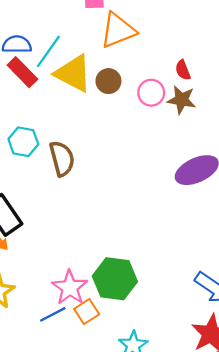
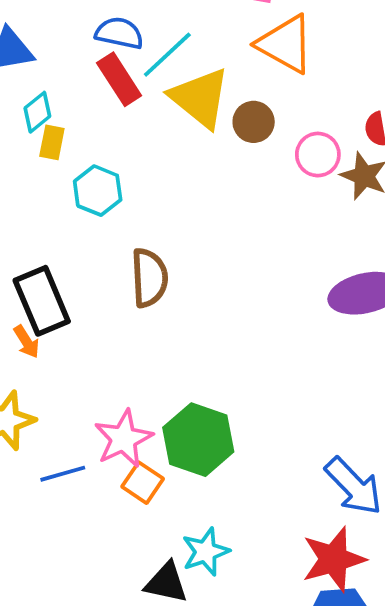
orange triangle: (118, 30) -> (285, 44), turned 39
brown semicircle: (62, 159) -> (149, 278), moved
orange square: (87, 312) -> (143, 483), turned -35
blue line: (53, 314) -> (63, 474), moved

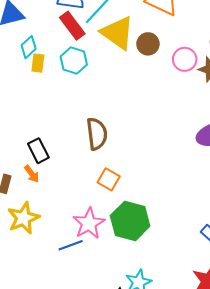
cyan hexagon: (98, 191) -> (74, 61), moved
black rectangle: (42, 301) -> (38, 151), size x0.7
blue line: (63, 474) -> (71, 245), moved
orange square: (143, 483) -> (109, 179), moved

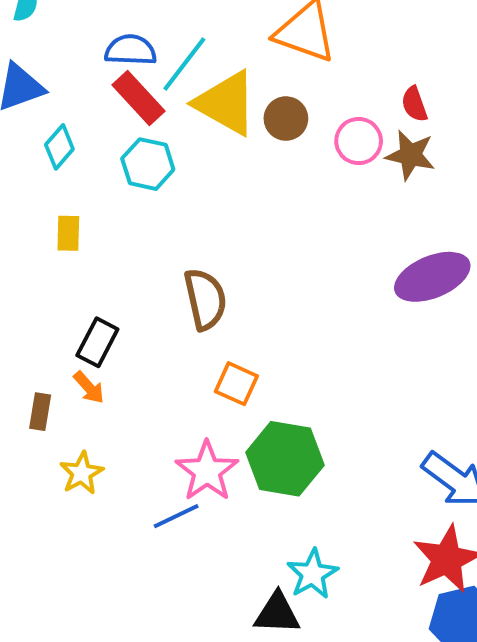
yellow rectangle: (38, 63) -> (68, 233), moved
black rectangle: (38, 151) -> (97, 342), turned 60
yellow star: (24, 218) -> (82, 473), size x0.7

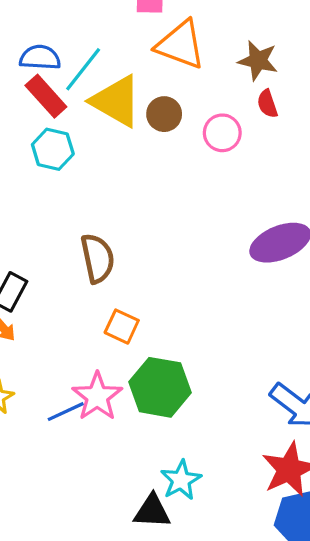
brown star: (410, 155) -> (258, 61), moved
blue line: (176, 516) -> (66, 412), moved

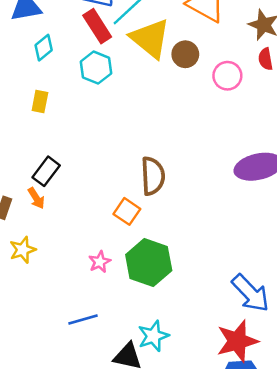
brown semicircle: (98, 258) -> (153, 176), moved
pink star: (97, 396) -> (100, 262), size x0.6
blue line: (66, 412) -> (83, 320), moved

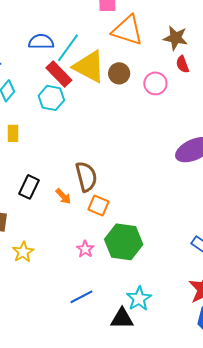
red rectangle: (97, 26) -> (59, 74), moved
brown semicircle: (153, 176) -> (86, 177), moved
orange arrow: (36, 198) -> (63, 196), moved

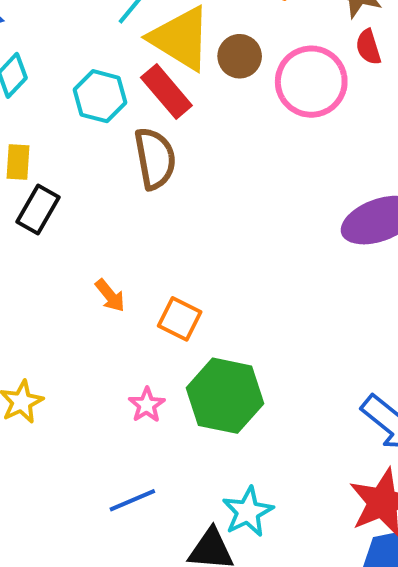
red rectangle: (59, 74) -> (166, 91), moved
pink circle: (155, 83) -> (311, 82), size x1.5
brown semicircle: (86, 177) -> (155, 158), moved
black rectangle: (29, 187) -> (38, 210), moved

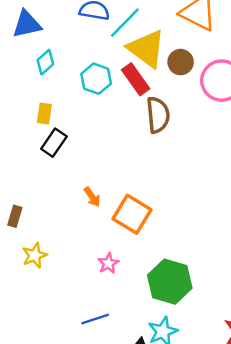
brown semicircle: (155, 158) -> (158, 115), moved
orange square: (180, 319) -> (132, 214), size x1.5
green hexagon: (225, 396) -> (170, 282), moved

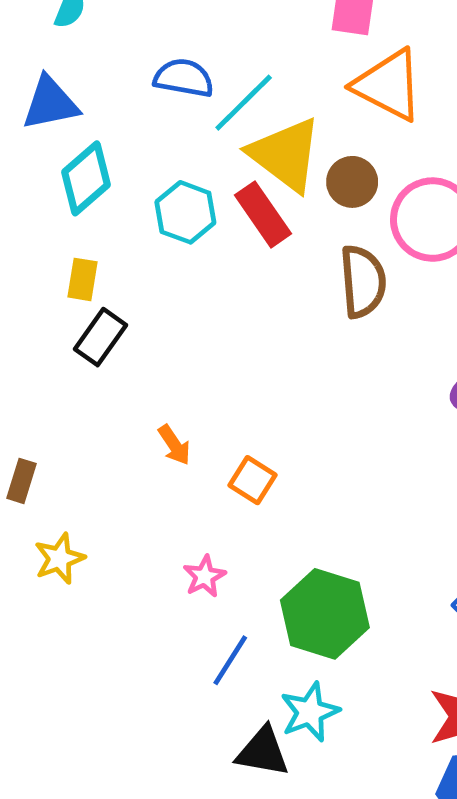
cyan diamond: (45, 62) -> (86, 178), size x1.4
brown semicircle: (158, 115) -> (363, 281), moved
orange square: (132, 214) -> (252, 480), size x0.6
blue line: (95, 319) -> (230, 660), moved, turned -40

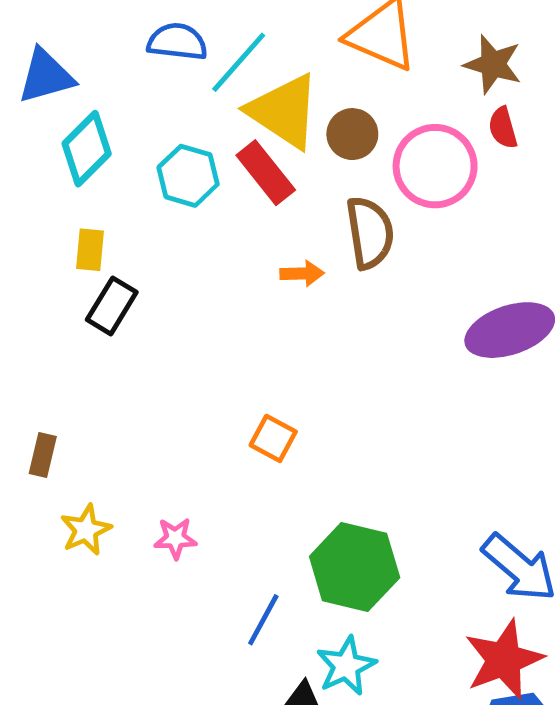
orange arrow: (174, 445) -> (302, 273), moved, turned -54
pink star: (204, 576) -> (175, 538), moved, turned 30

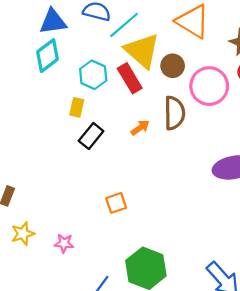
blue triangle: (46, 76) -> (53, 22), moved
yellow rectangle: (90, 250) -> (77, 107), moved
orange arrow: (302, 273) -> (140, 128), turned -42
black rectangle: (112, 306) -> (91, 136), moved
orange square: (273, 438) -> (116, 203), turned 35

